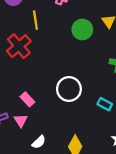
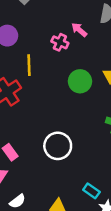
cyan rectangle: (105, 104) -> (91, 191), moved

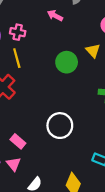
pink cross: (60, 42) -> (18, 32), moved

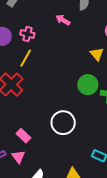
yellow line: (17, 58) -> (26, 58), turned 42
green circle: (67, 62) -> (88, 85), moved

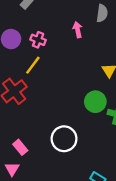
pink arrow: (63, 20) -> (78, 30), turned 40

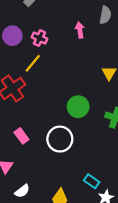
green circle: (95, 102) -> (78, 107), moved
pink rectangle: (20, 147) -> (21, 136), moved

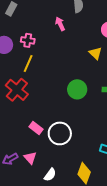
white circle: (60, 139) -> (60, 133), moved

